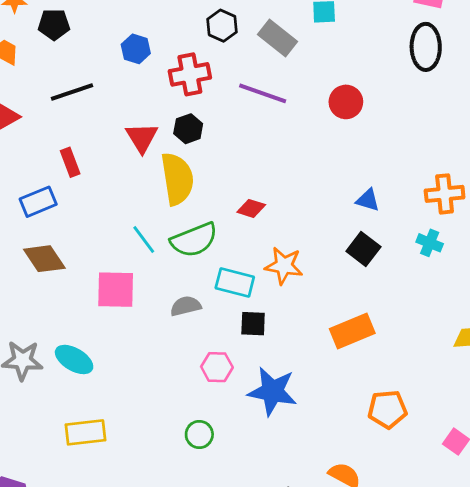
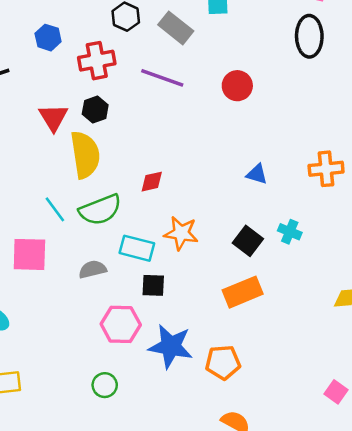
red diamond: (251, 208) -> (152, 182), turned -30
cyan cross: (430, 243) -> (290, 232), moved
black square: (363, 249) -> (248, 241), moved
pink hexagon: (217, 367) -> (121, 324), size x1.4
orange pentagon: (387, 409) -> (223, 362), moved

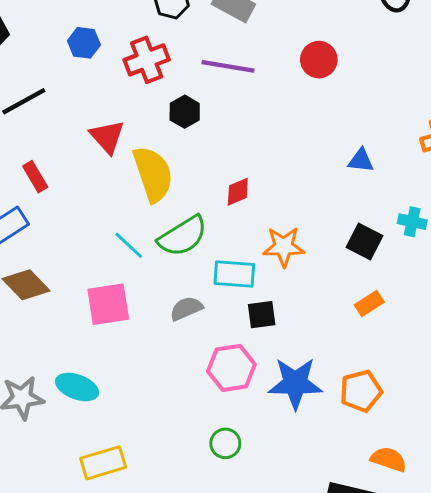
black hexagon: (95, 110) -> (185, 112), moved
orange rectangle: (243, 292) -> (369, 303), size x0.6

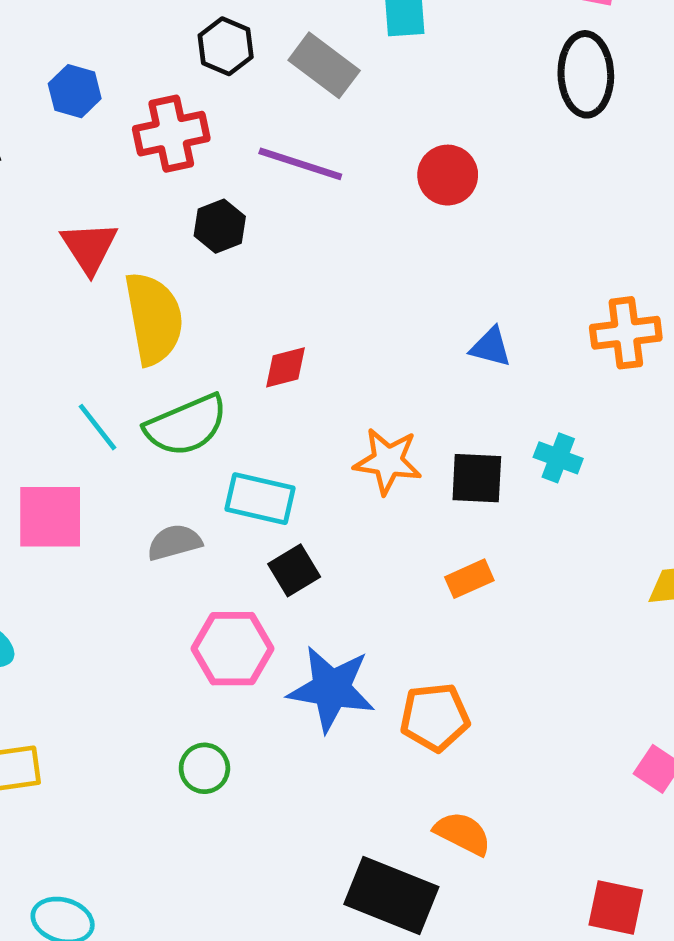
black square: (365, 242) -> (477, 478), turned -33
orange star: (284, 247) -> (388, 461), moved
black square: (262, 315) -> (294, 570), turned -32

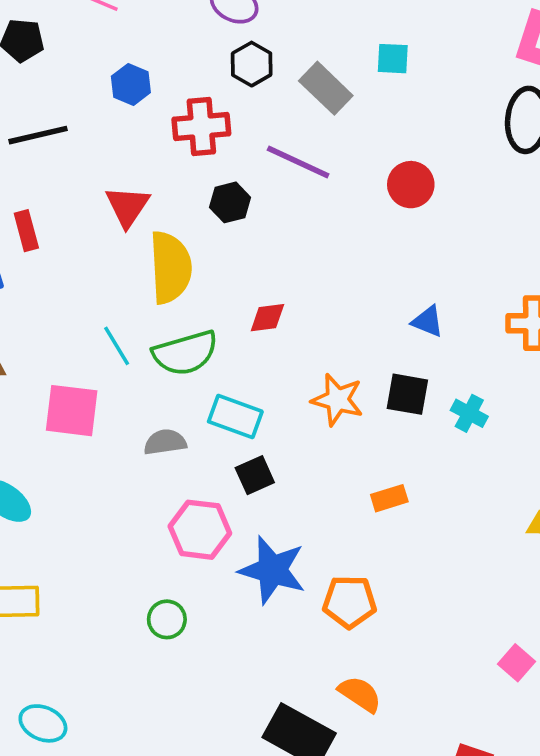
black square: (477, 478) -> (407, 394), moved

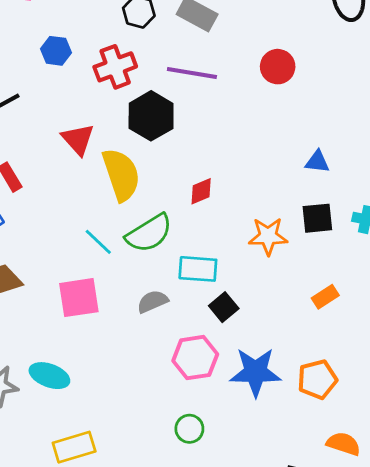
black hexagon: (230, 202) -> (151, 116), size x1.6

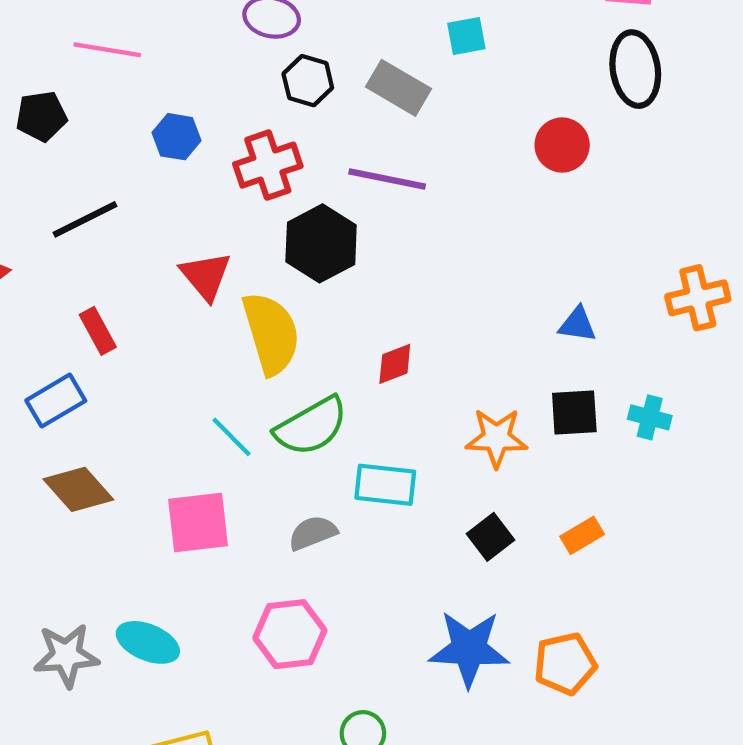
red circle: (278, 67) -> (562, 145), moved
black square: (224, 307) -> (490, 537), moved
pink hexagon: (195, 358) -> (290, 634), moved

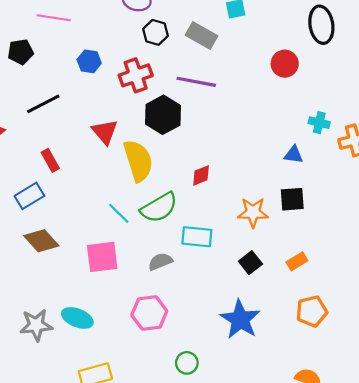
cyan cross: (650, 417) -> (319, 123), moved
blue star: (469, 649) -> (240, 319), turned 30
orange pentagon: (565, 664) -> (312, 311), moved

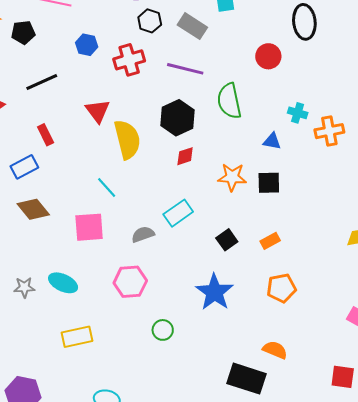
black hexagon: (163, 115) -> (178, 118), moved
green semicircle: (159, 208) -> (229, 101), moved, turned 105
orange star: (253, 212) -> (232, 177), moved
cyan rectangle: (197, 237) -> (178, 213), turned -44
gray star: (36, 325) -> (24, 287), size x0.7

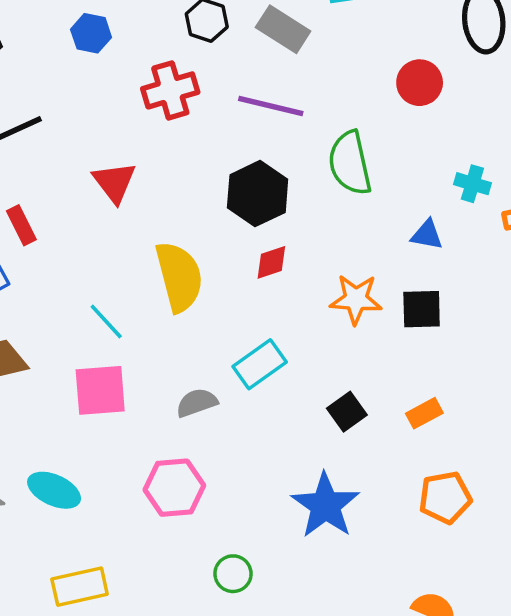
blue hexagon: (87, 45) -> (91, 33), moved
yellow semicircle: (127, 139) -> (179, 277), moved
cyan line: (107, 187) -> (106, 321), moved

